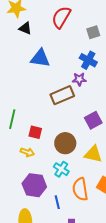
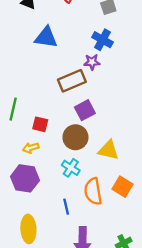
purple square: (93, 120) -> (85, 110), moved
yellow arrow: (27, 152) -> (31, 148), turned 144
purple hexagon: (34, 185) -> (25, 178), moved

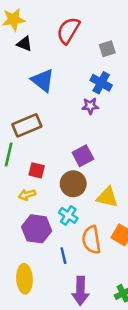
blue triangle: (46, 37) -> (43, 80), turned 30
brown rectangle: (72, 81) -> (27, 125), moved
purple hexagon: (25, 178) -> (37, 229), moved

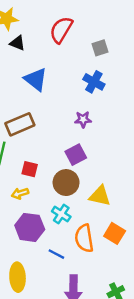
purple star: (90, 106) -> (83, 119), moved
blue line: (63, 256) -> (56, 254), turned -49

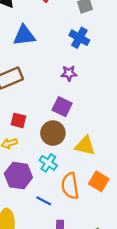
blue triangle: (36, 79) -> (24, 35), turned -45
purple square: (76, 155) -> (62, 107), turned -36

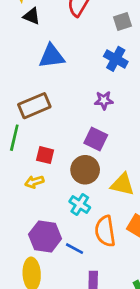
purple hexagon: (18, 176) -> (45, 237), moved

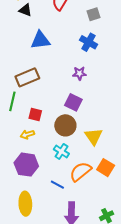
yellow triangle: (122, 184) -> (94, 136), turned 42
orange semicircle: (105, 231) -> (80, 172), turned 60
purple hexagon: (45, 237) -> (26, 165), moved

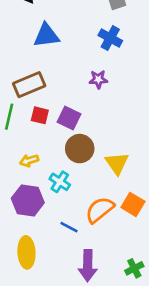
purple square: (73, 102) -> (69, 118), moved
red square: (35, 114) -> (40, 115), moved
cyan cross: (61, 152) -> (60, 182), moved

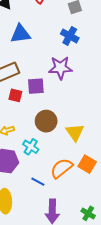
purple star: (98, 79) -> (60, 68), size x1.6
purple square: (69, 118) -> (36, 86), moved, turned -30
green cross: (134, 268) -> (88, 213), turned -32

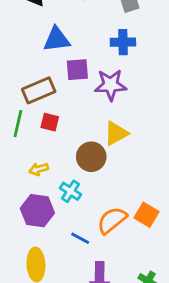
blue cross: (70, 36) -> (123, 42), turned -30
purple square: (36, 86) -> (77, 70), moved
yellow triangle: (75, 132) -> (116, 133), moved, turned 36

